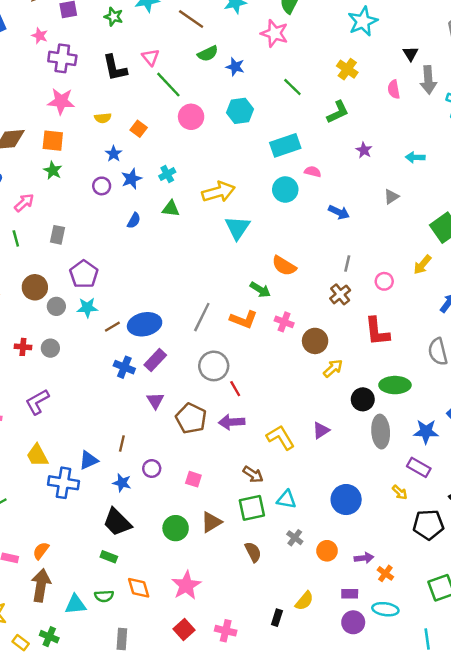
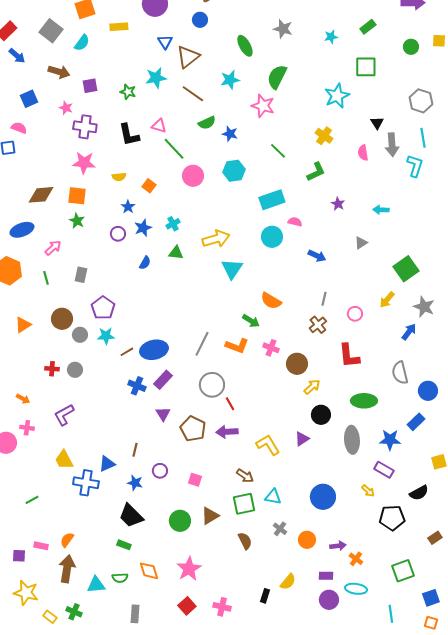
pink triangle: (151, 57) -> (159, 126), turned -35
black circle: (363, 399) -> (321, 415), moved

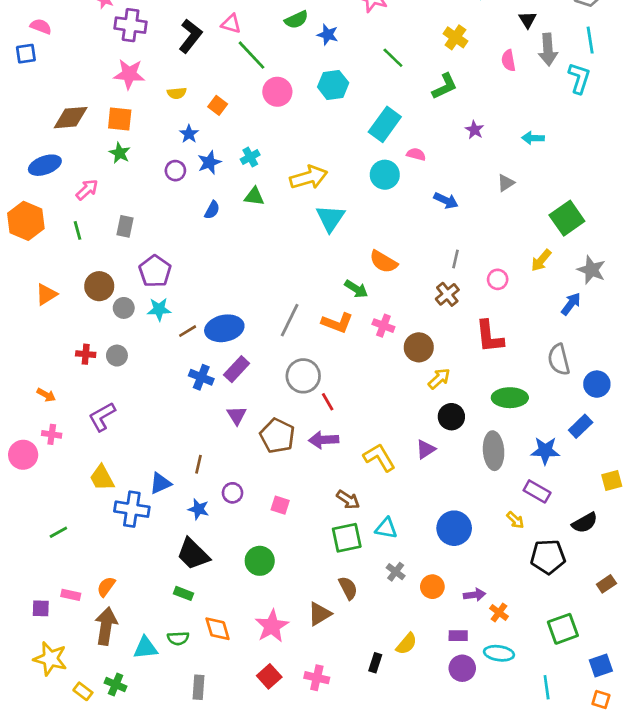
black L-shape: (129, 135) -> (190, 36), turned -130
cyan rectangle: (272, 200) -> (385, 124), turned -35
brown triangle: (210, 516) -> (320, 614), moved

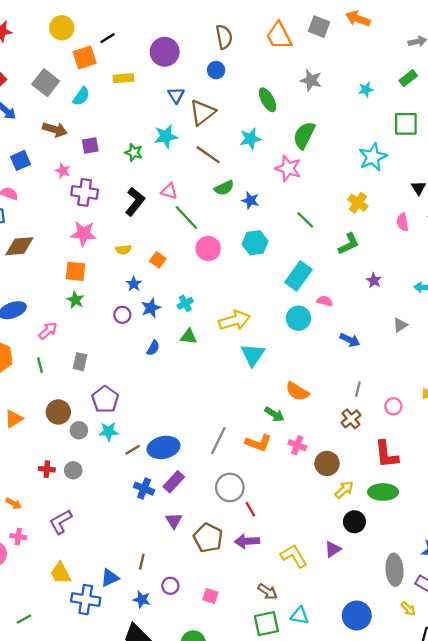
brown diamond: (71, 118) -> (19, 246), moved
green ellipse: (510, 398) -> (383, 492), moved
gray ellipse: (494, 451) -> (394, 570), moved

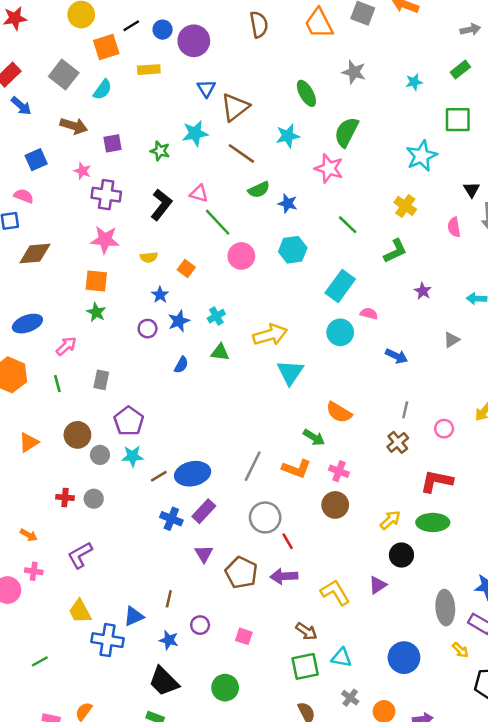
blue circle: (216, 70) -> (163, 30), moved
red L-shape: (386, 454) -> (437, 481), turned 108
brown circle: (327, 463) -> (335, 505), moved

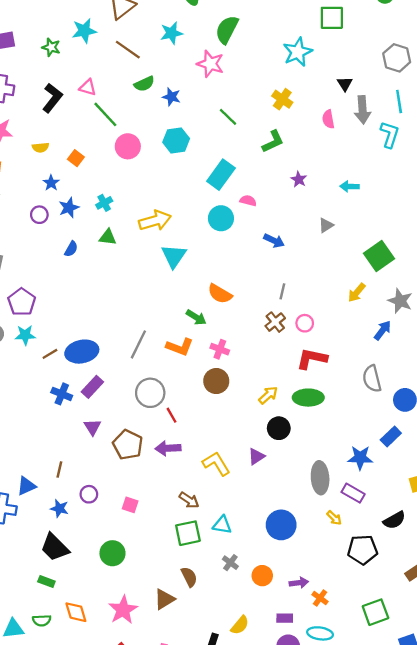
pink circle: (444, 429) -> (305, 323), moved

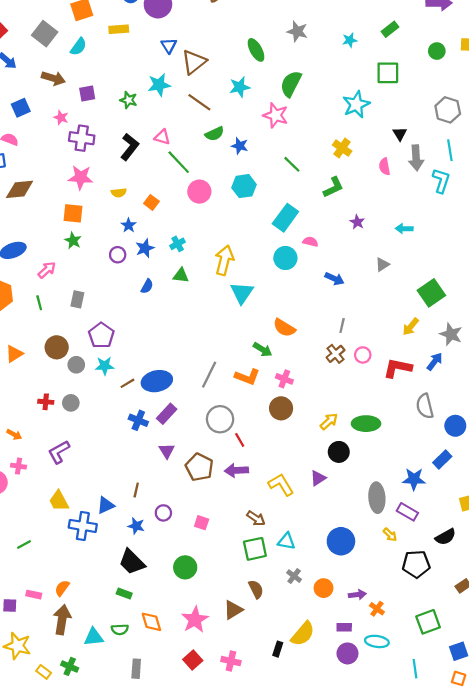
yellow arrow: (155, 221) -> (224, 260), turned -60
red L-shape: (312, 359) -> (398, 368), moved
yellow semicircle: (240, 625) -> (303, 634), size x1.4

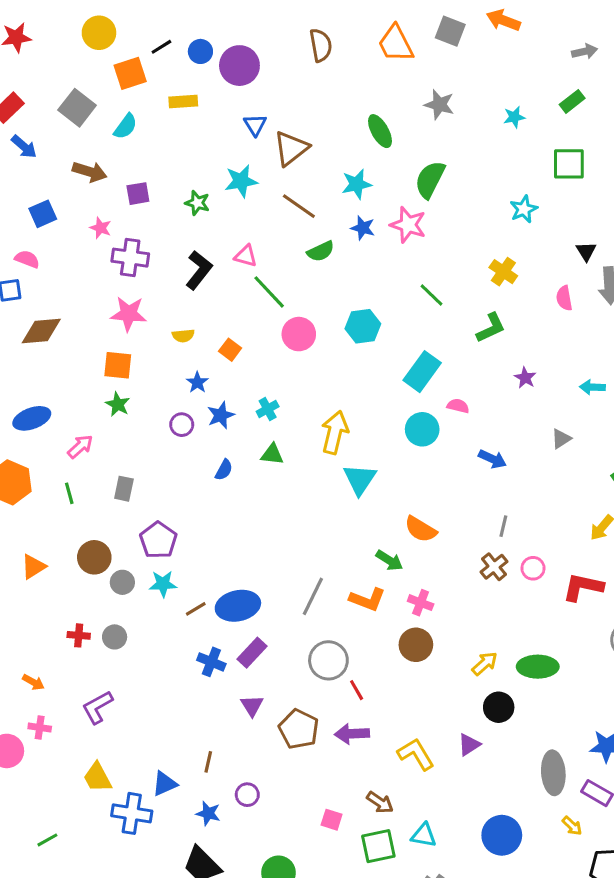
cyan star: (356, 104) -> (524, 209), size x0.7
blue star: (240, 146) -> (363, 228), moved
pink square: (202, 523) -> (332, 820), moved

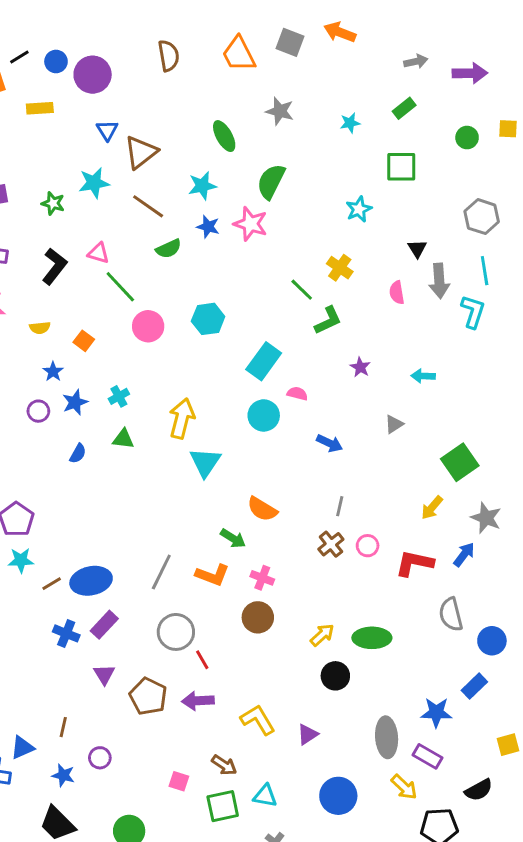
green line: (432, 295) -> (302, 290), moved
purple triangle: (469, 745) -> (308, 734), moved
yellow arrow: (572, 826) -> (404, 787), size x1.4

